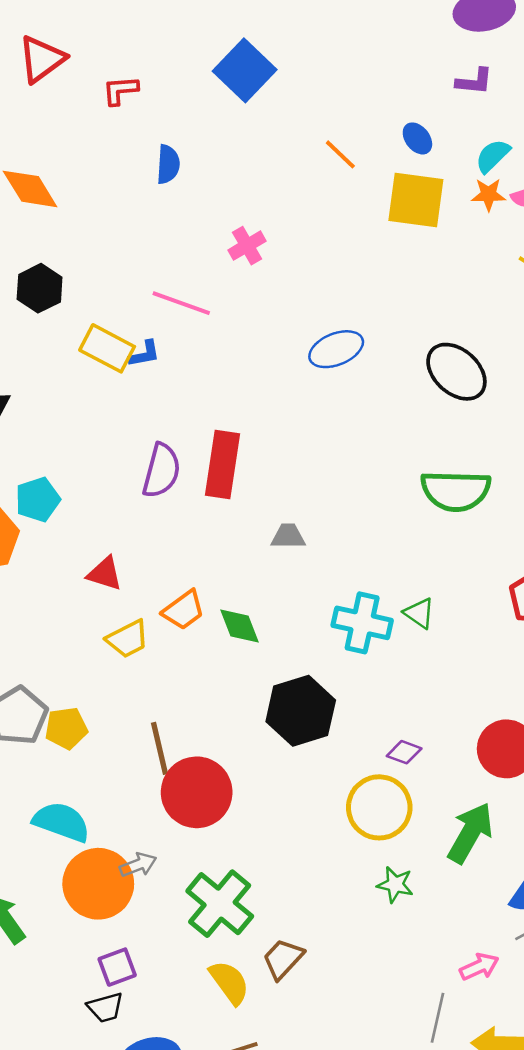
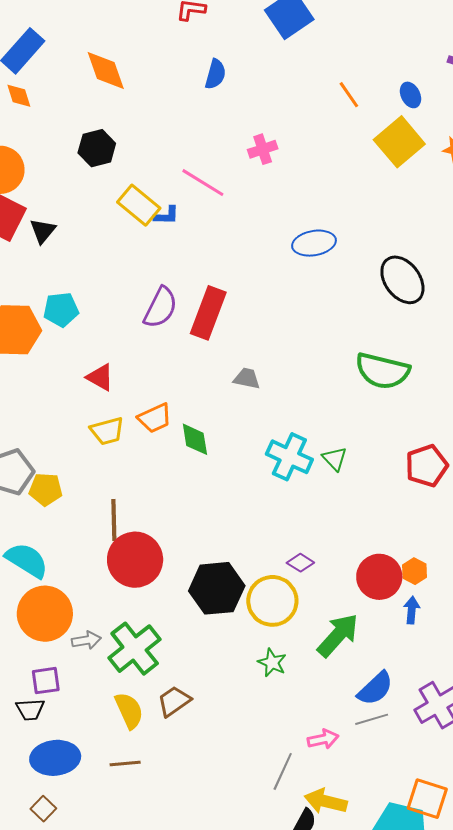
yellow square: (416, 200) -> (399, 142), turned 30
black hexagon: (301, 711) -> (217, 588), moved
gray arrow: (138, 865) -> (86, 640), moved

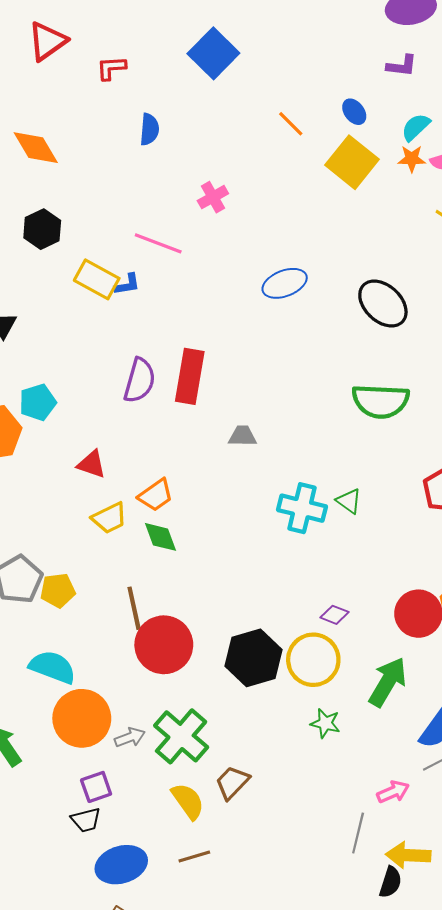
green diamond: (195, 439) -> (161, 537), moved

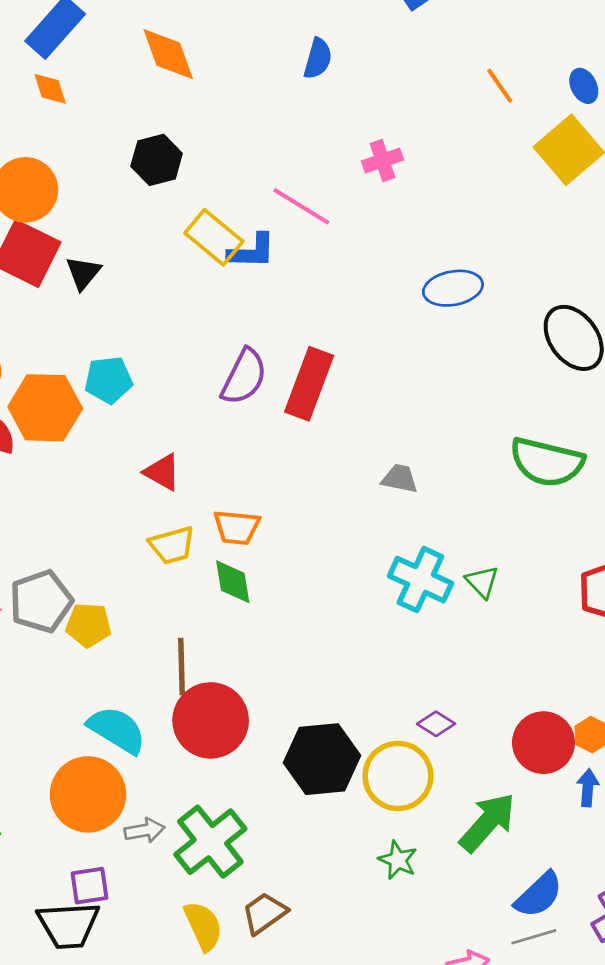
blue L-shape: (127, 284) -> (252, 251), size x1.4
gray trapezoid: (242, 436) -> (400, 479), moved
orange trapezoid: (156, 495) -> (237, 527), turned 30
cyan semicircle: (52, 667) -> (117, 730), moved
black trapezoid: (86, 820) -> (68, 925), size x1.6

